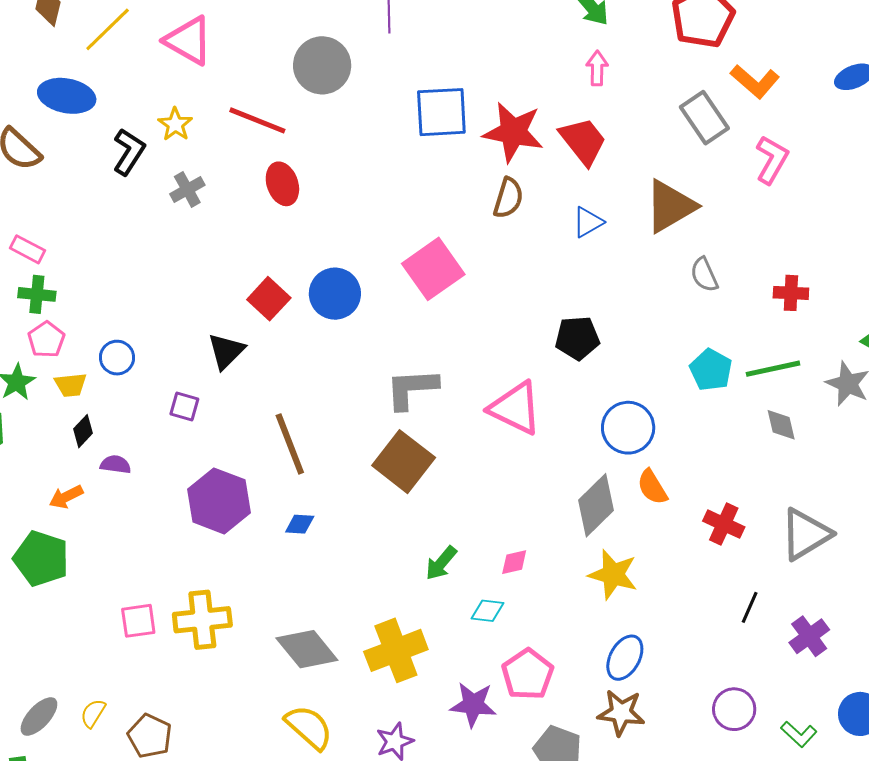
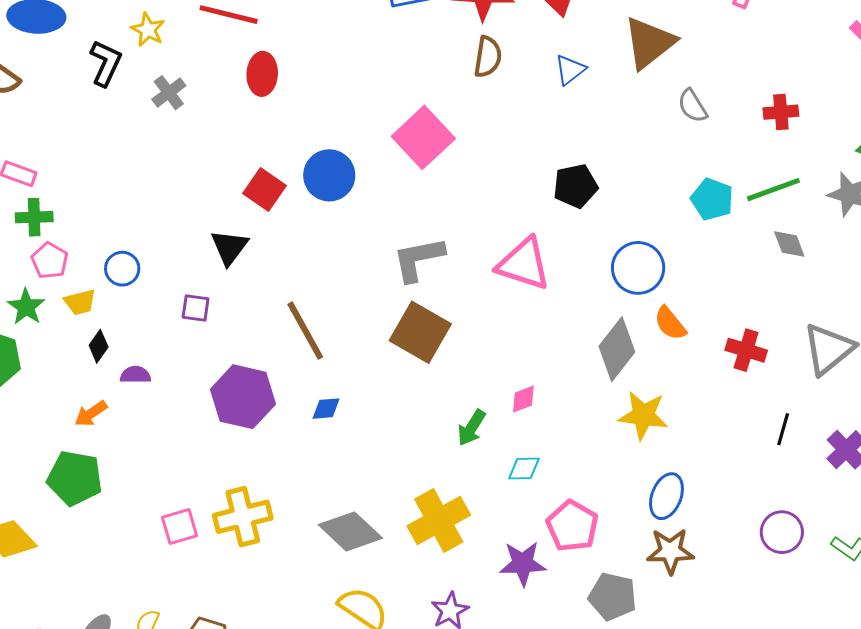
red ellipse: (282, 184) -> (262, 74), turned 30
pink diamond: (514, 562) -> (523, 399), moved

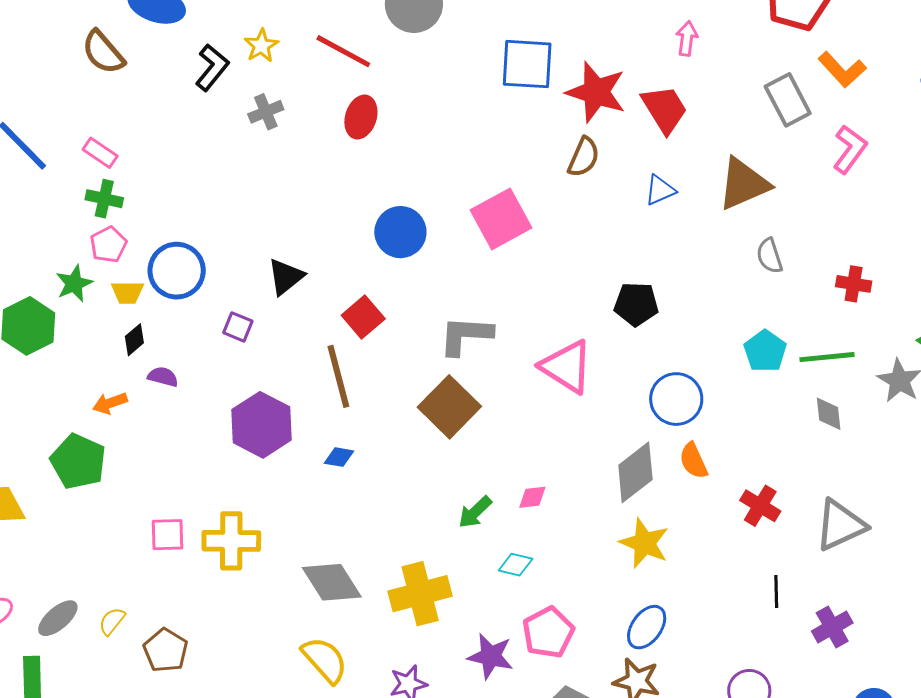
red square: (264, 189) -> (363, 317), moved
blue circle: (122, 269) -> (177, 271), size x1.6
black line: (783, 429) -> (776, 591), turned -32

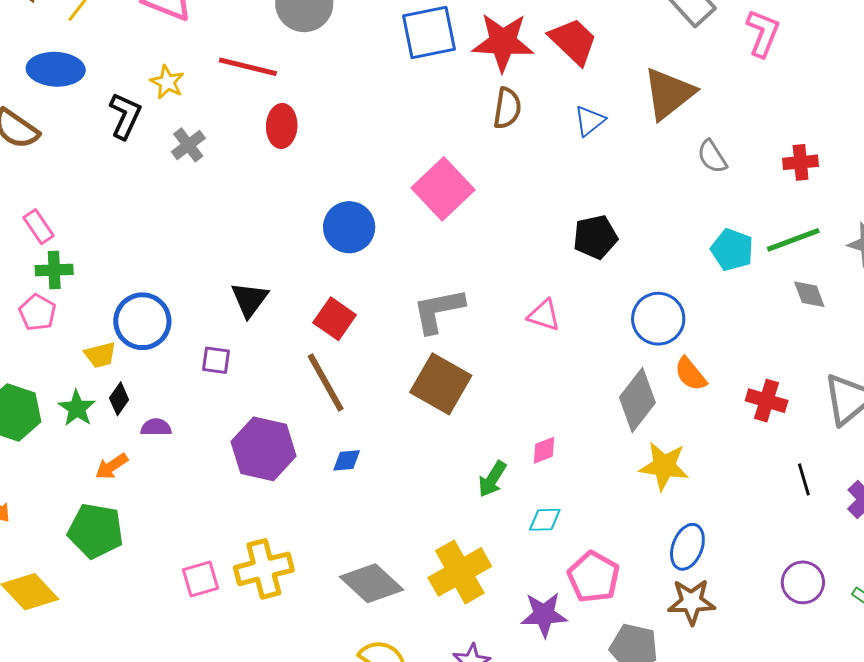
pink rectangle: (100, 153) -> (39, 227), turned 36
pink pentagon: (108, 245) -> (37, 313), moved
green star: (74, 283) -> (77, 408), moved
pink triangle: (567, 367) -> (544, 315), size x0.6

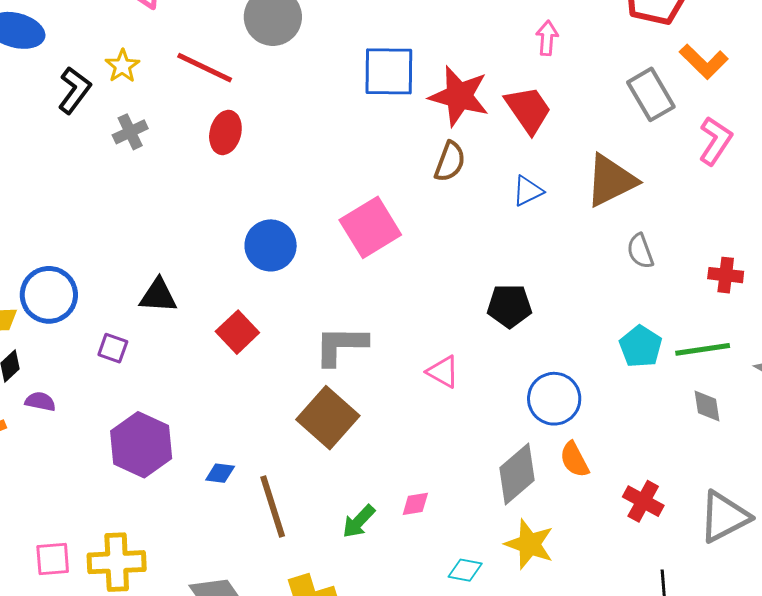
black triangle: (249, 299) -> (158, 296), turned 45
brown line: (326, 382) -> (273, 506), moved
cyan diamond: (545, 520) -> (465, 570), moved

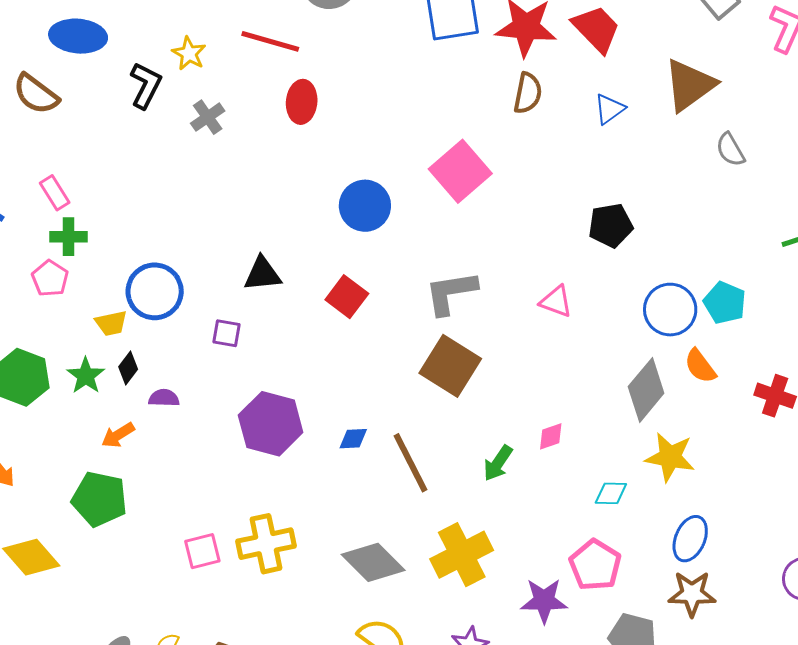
cyan pentagon: (641, 346) -> (725, 303), moved

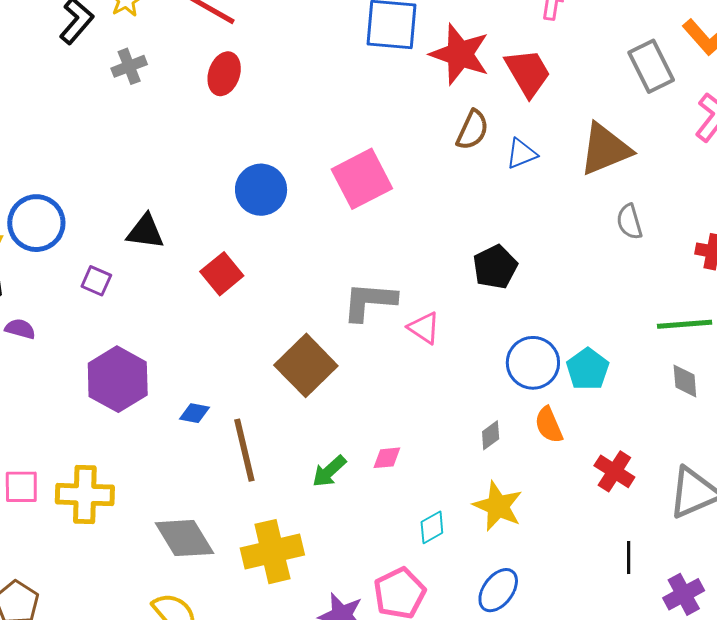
brown semicircle: (528, 93) -> (472, 130), moved
black pentagon: (611, 225) -> (495, 267), turned -30
gray L-shape: (451, 293) -> (369, 301), moved
gray diamond: (646, 390) -> (491, 435), size x0.5
cyan diamond: (611, 493) -> (432, 527), turned -44

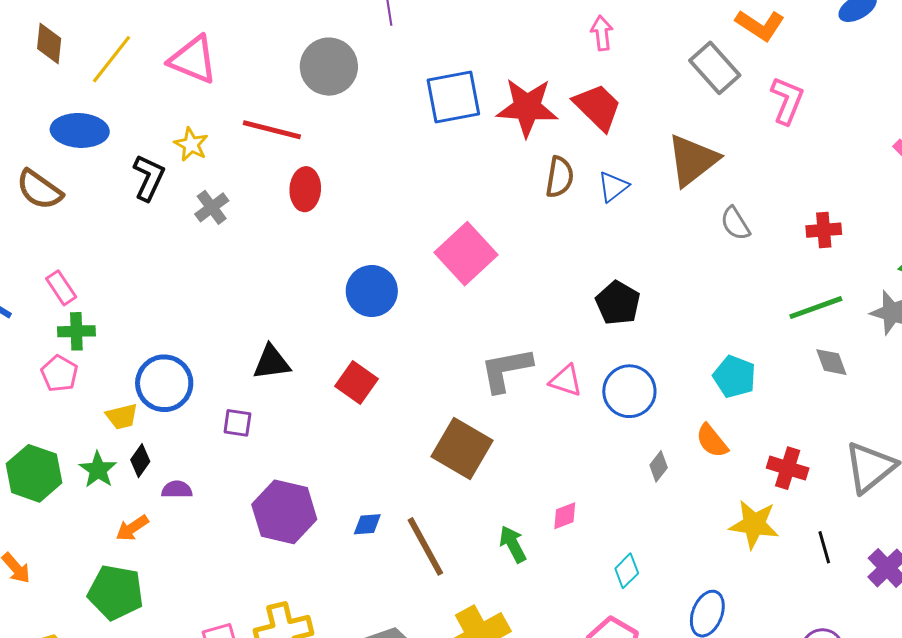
blue circle: (533, 363) -> (629, 391), moved
green arrow: (329, 471) -> (513, 544), turned 120
yellow star: (498, 506) -> (754, 524), moved

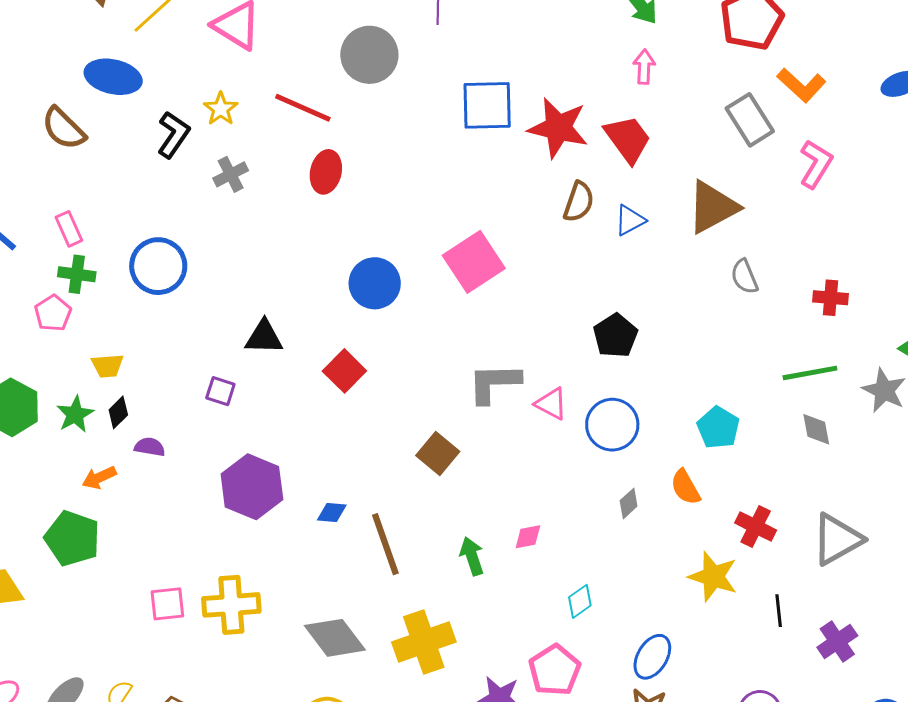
blue circle: (164, 383) -> (158, 266), moved
brown square: (462, 448) -> (438, 453), size x0.7

